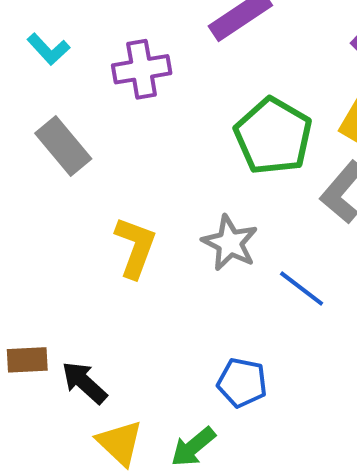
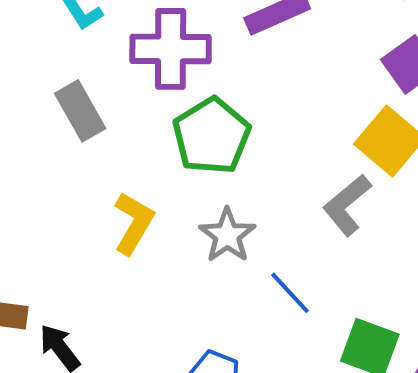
purple cross: (142, 69) -> (171, 49), size x1.4
green pentagon: (273, 136) -> (212, 136), moved

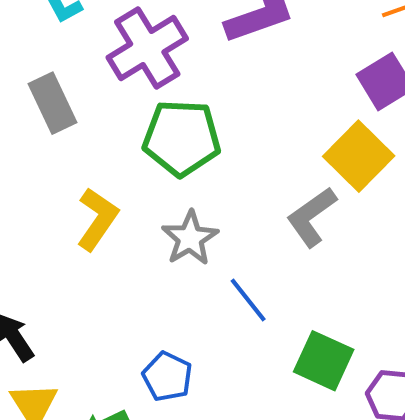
purple cross: (171, 49) -> (147, 48), turned -36
green pentagon: (212, 136) -> (182, 138), turned 30

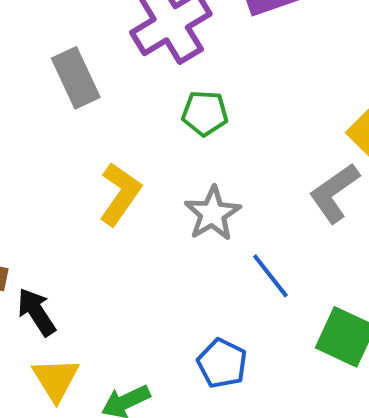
green pentagon: (182, 138) -> (205, 113), size x0.6
blue pentagon: (167, 377) -> (222, 363), moved

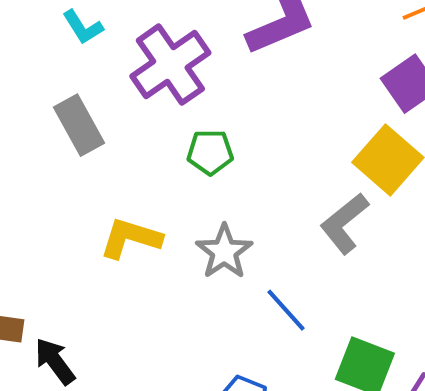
yellow L-shape: (120, 194) -> (131, 238), turned -104

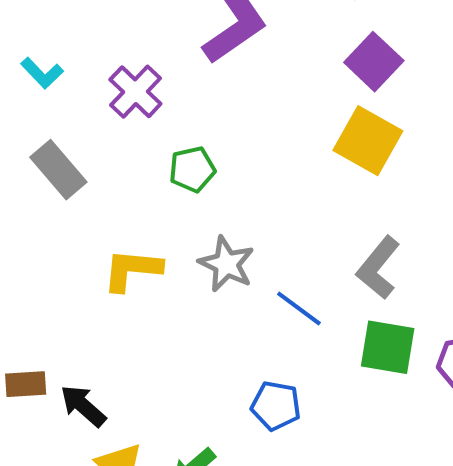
purple cross: (170, 65) -> (135, 92), size x0.7
gray L-shape: (344, 223) -> (378, 268), moved

